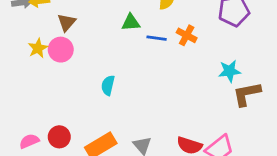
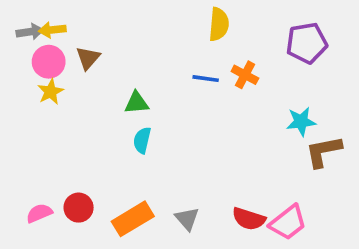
green triangle: (131, 22) -> (137, 103), moved
pink circle: (61, 50) -> (49, 62), moved

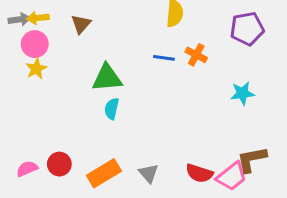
brown triangle: (88, 58) -> (81, 24), moved
green triangle: (137, 103) -> (107, 78), size x1.5
brown L-shape: (324, 151) -> (252, 159), moved

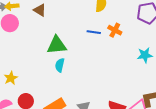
brown triangle: (81, 24) -> (40, 10), turned -40
yellow star: (36, 69) -> (11, 78), moved

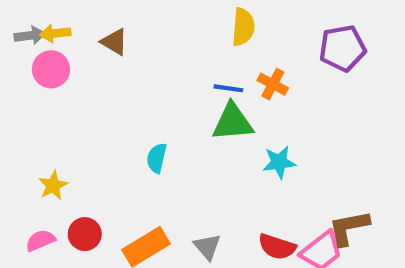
green triangle: (57, 45) -> (233, 122), moved
cyan star: (145, 55) -> (279, 162), moved

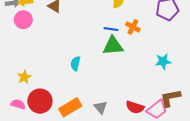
cyan star: (279, 162) -> (163, 61), moved
red circle: (85, 234) -> (40, 101), size x1.5
pink semicircle: (40, 240) -> (18, 104), turned 40

